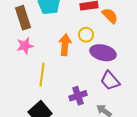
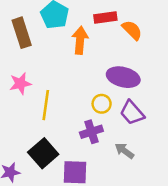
yellow circle: (86, 35) -> (102, 104), moved
orange arrow: (65, 45) -> (80, 40), moved
pink star: (25, 46) -> (20, 83), moved

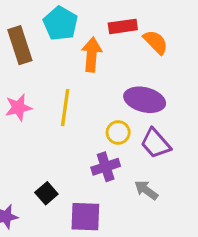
yellow line: (46, 105) -> (65, 108), moved
black square: (43, 153) -> (46, 193), size x0.6

